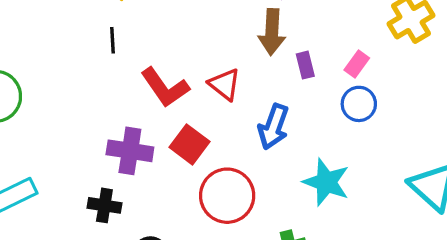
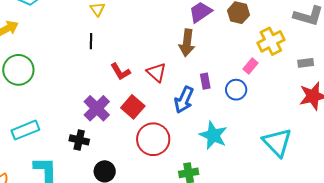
pink rectangle: (357, 64) -> (251, 66), moved
purple rectangle: (305, 65) -> (205, 81), moved
red L-shape: (165, 87) -> (120, 72), size x0.7
purple cross: (130, 151) -> (97, 108), turned 32

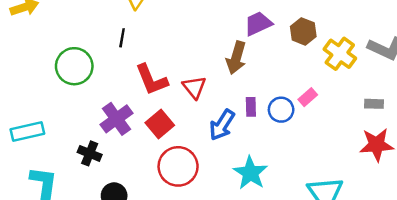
yellow cross: (271, 41) -> (340, 54), moved, turned -36
green circle: (18, 70) -> (74, 66), moved
red L-shape: (120, 72) -> (152, 80), size x1.4
blue circle: (236, 90) -> (281, 110), moved

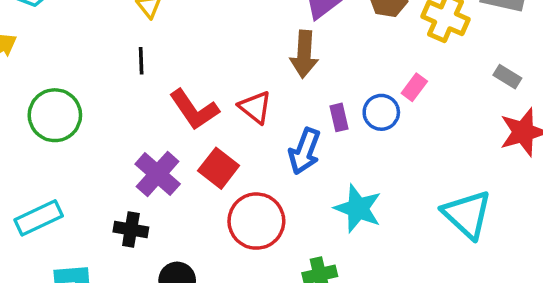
green circle: (74, 66) -> (55, 115), moved
gray rectangle: (374, 104) -> (507, 77), turned 42

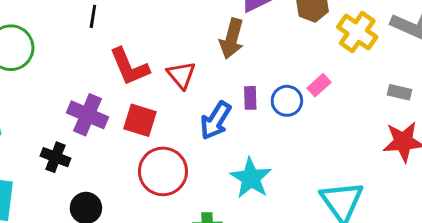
gray rectangle: (507, 77) -> (399, 92), turned -30
red square: (219, 168) -> (140, 120), turned -32
purple cross: (158, 174) -> (88, 115), turned -30

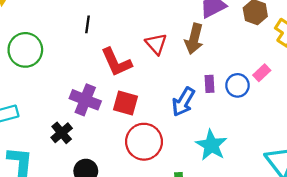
red triangle: (181, 75) -> (156, 44), moved
black cross: (56, 157) -> (62, 133), turned 30

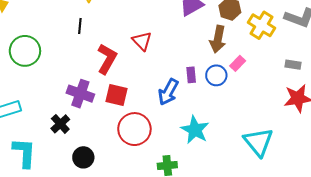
brown arrow: (194, 39) -> (218, 39), moved
red L-shape: (116, 62) -> (107, 59), turned -124

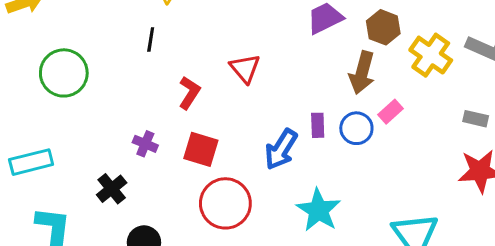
red L-shape: (107, 59) -> (189, 93), size x0.7
purple cross: (80, 94) -> (145, 144), size x0.6

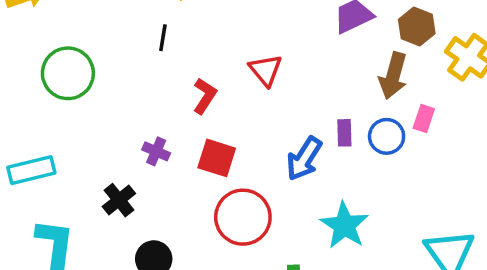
pink rectangle: (390, 112) -> (424, 119), turned -30

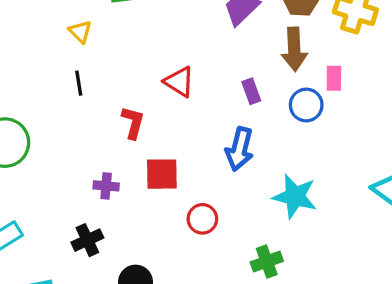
purple rectangle: (344, 133) -> (251, 91), moved
black cross: (119, 200) -> (87, 240), turned 32
red circle: (243, 217) -> (202, 219), size x0.6

